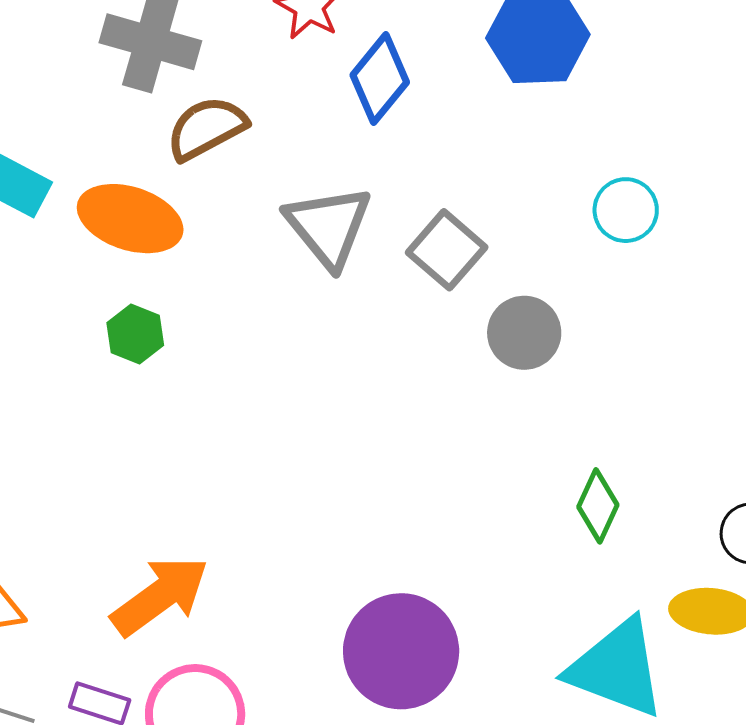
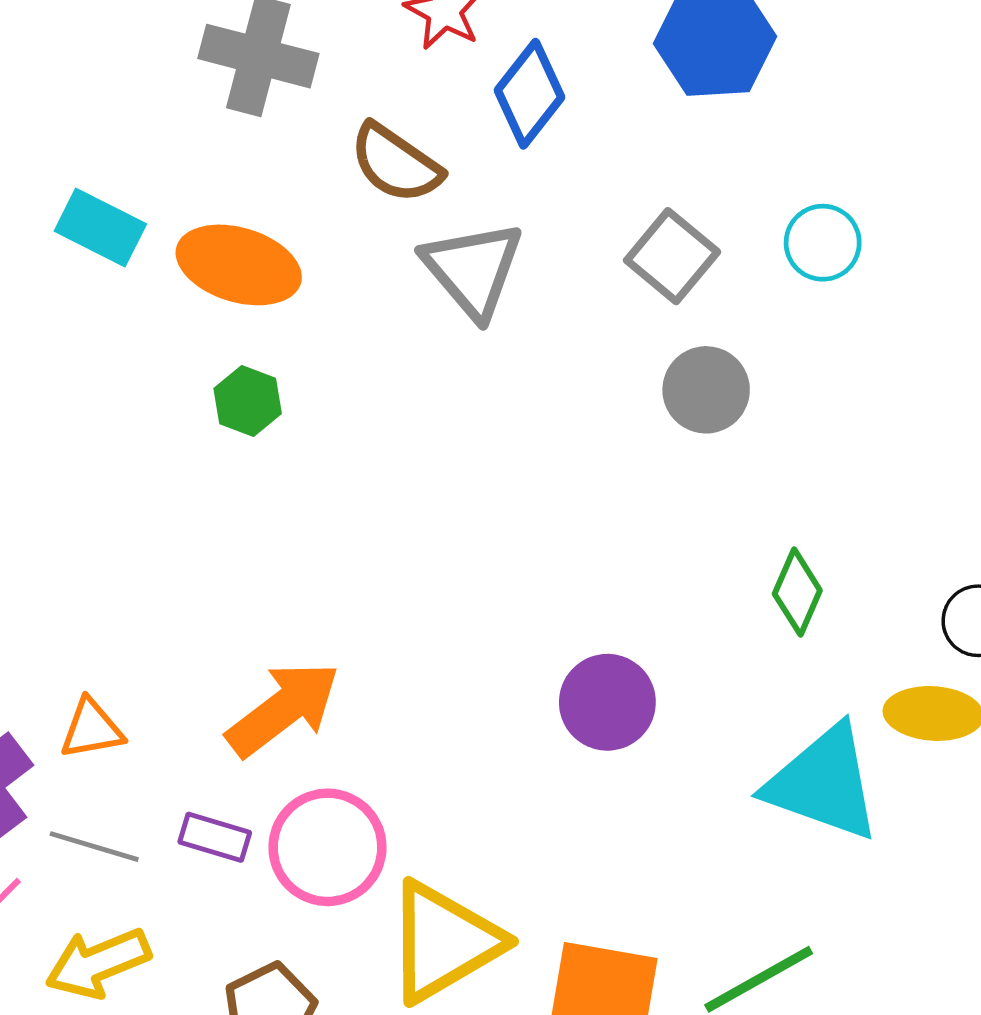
brown semicircle: (206, 128) -> (396, 163), moved, turned -116
gray square: (447, 250) -> (672, 256), moved
purple circle: (401, 651) -> (607, 702), moved, size x0.7

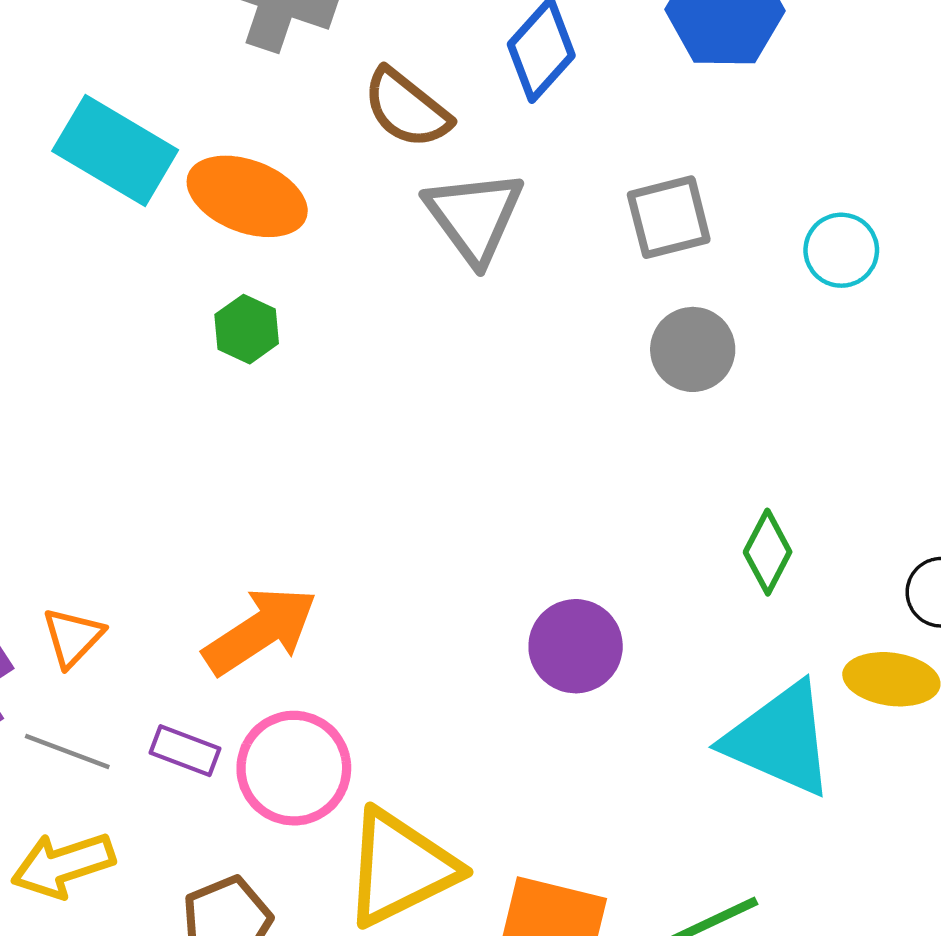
cyan rectangle: (100, 227) -> (115, 151), size x1.4
cyan circle: (823, 243) -> (841, 250), moved
gray square: (672, 256) -> (669, 217), turned 32
orange triangle: (92, 729) -> (73, 637), turned -40

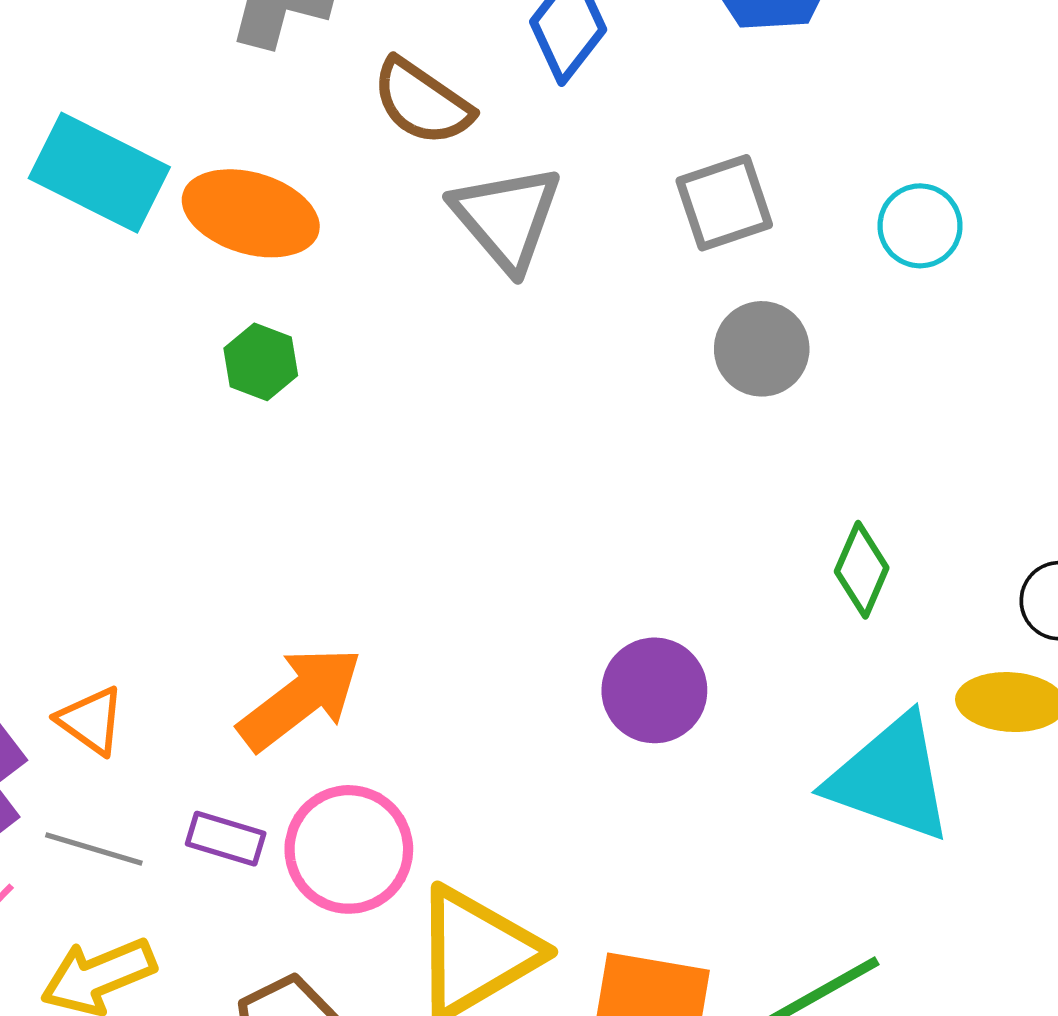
orange triangle: (73, 637) -> (91, 721), turned -34

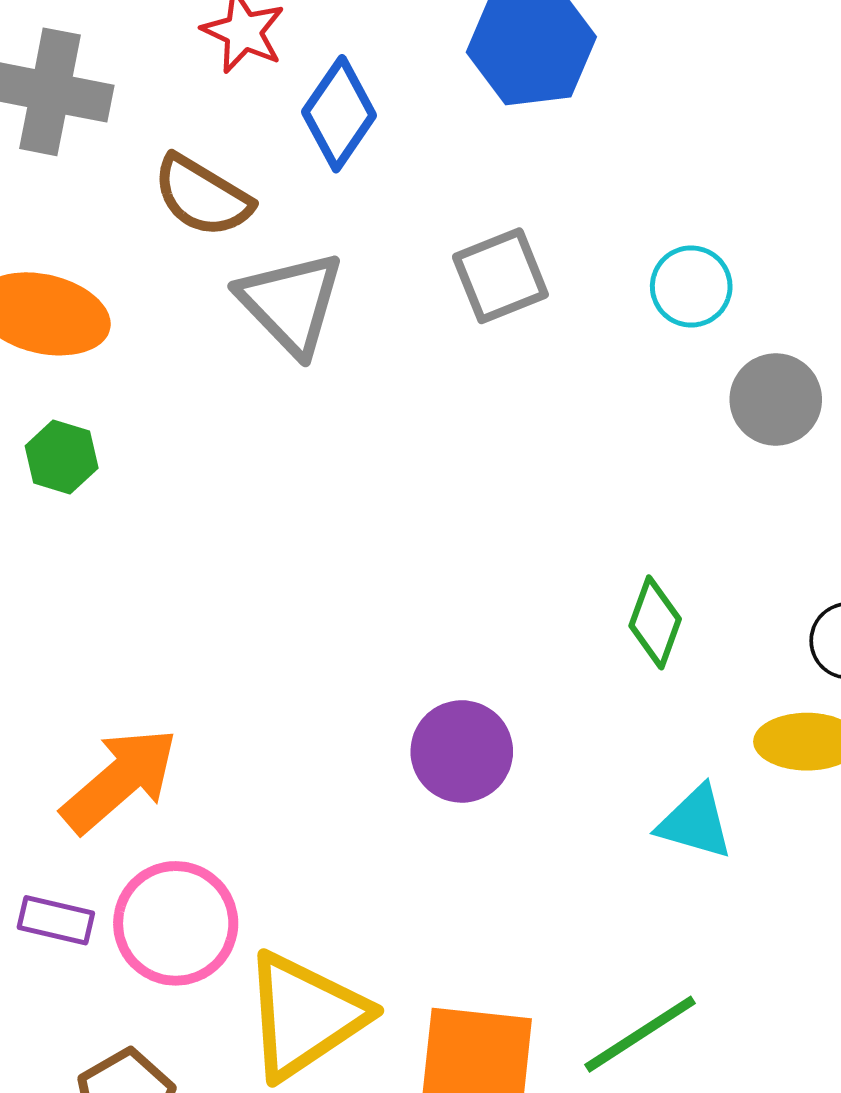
gray circle: (762, 349) -> (776, 399), moved
cyan triangle: (890, 778) -> (695, 822), size x0.6

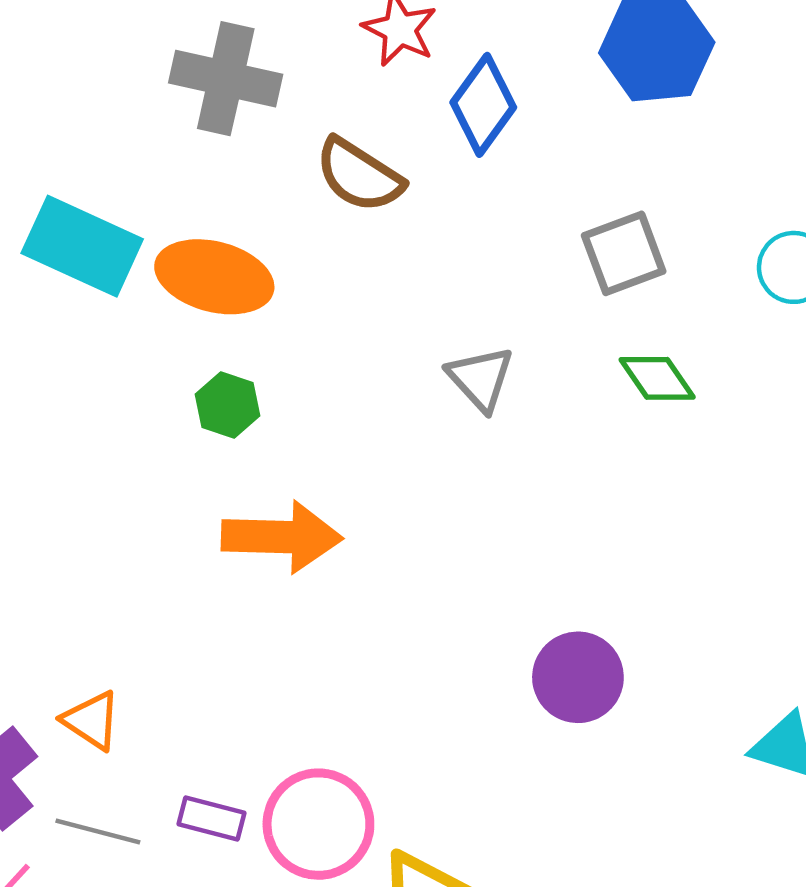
gray triangle: (291, 303) -> (481, 378), moved, size x0.7
green diamond: (655, 622) -> (657, 378), moved, turned -56
orange arrow: (120, 780) -> (282, 537), moved, turned 41

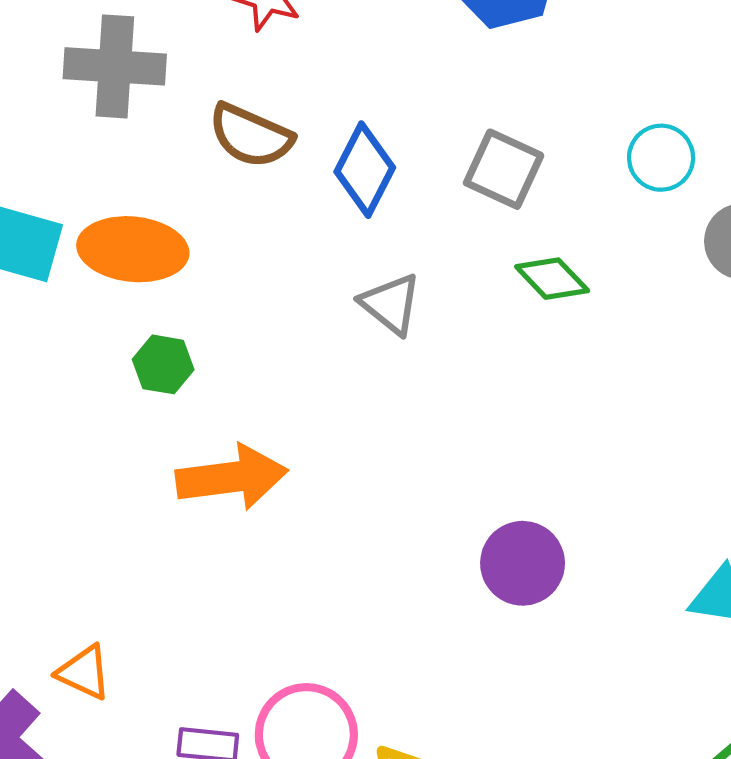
blue diamond: (483, 105) -> (365, 170), moved
gray square: (624, 253) -> (504, 169), turned -36

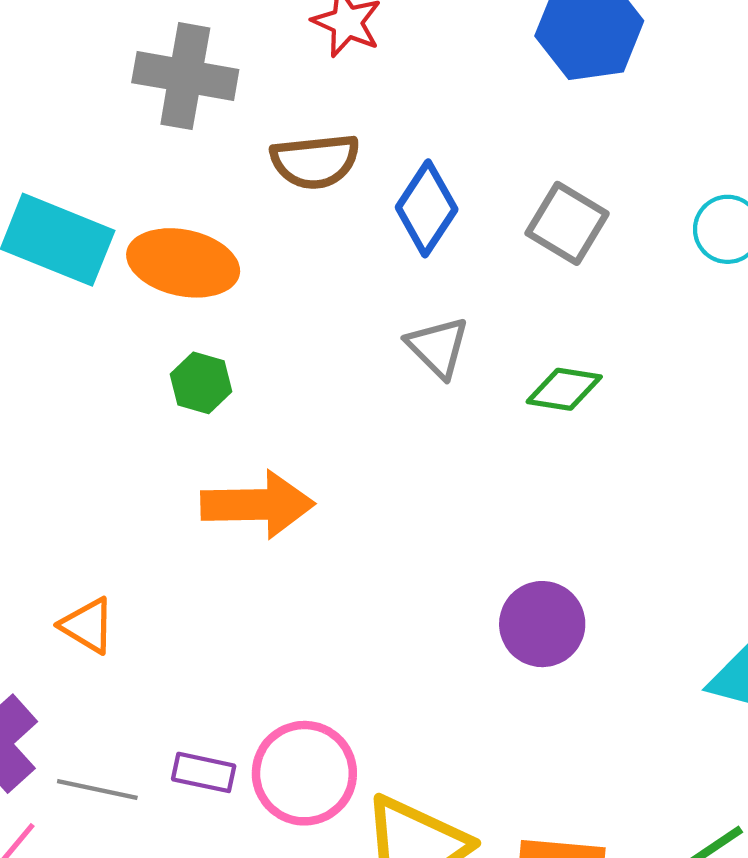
brown semicircle: (251, 136) -> (315, 161), turned -36
green diamond: (552, 279) -> (564, 389), moved, turned -44
orange triangle: (84, 672) -> (88, 626), moved

